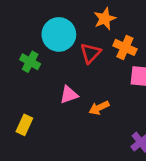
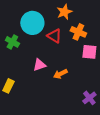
red triangle: (90, 53) -> (54, 36), turned -42

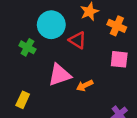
orange cross: (78, 32) -> (117, 26), moved
pink triangle: (39, 65) -> (60, 75), size x1.5

